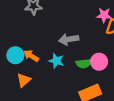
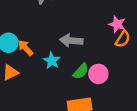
green semicircle: (84, 63) -> (81, 71), turned -56

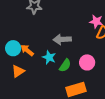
green semicircle: (81, 71) -> (65, 65), moved

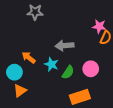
cyan circle: (13, 48) -> (14, 72), moved
orange triangle: (18, 71) -> (20, 91), moved

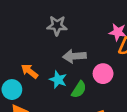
gray star: (35, 12) -> (57, 26), moved
pink circle: (91, 69) -> (103, 74), moved

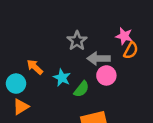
gray star: (57, 26) -> (77, 41), moved, turned 30
gray arrow: (74, 56) -> (99, 59), moved

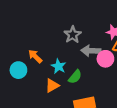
pink circle: (106, 75) -> (105, 59), moved
orange triangle: (21, 107) -> (52, 85), moved

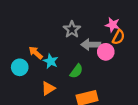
cyan star: (58, 66) -> (51, 61), moved
orange triangle: (52, 85) -> (48, 88), moved

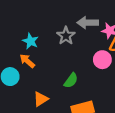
gray arrow: (91, 45) -> (88, 23), moved
cyan star: (51, 61) -> (30, 41), moved

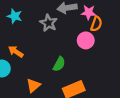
cyan star: (30, 41) -> (15, 16), moved

